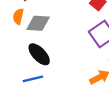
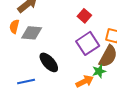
black ellipse: (39, 54) -> (49, 62), moved

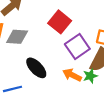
red square: (84, 16) -> (60, 22), moved, size x1.5
orange arrow: (85, 81) -> (72, 75), moved, turned -126

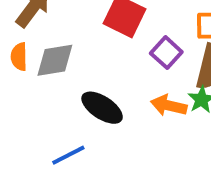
purple square: (77, 46) -> (166, 53), size x0.7

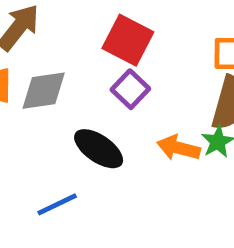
purple square: (166, 53) -> (130, 89), moved

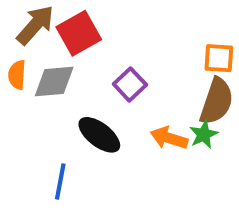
red square: (128, 40) -> (79, 33), moved, turned 30
blue line: (57, 204) -> (60, 181), turned -57

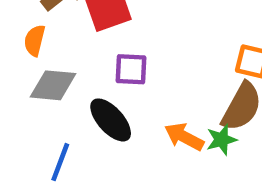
gray diamond: (54, 81) -> (53, 85), moved
purple square: (130, 84) -> (131, 69), moved, turned 36

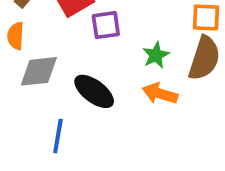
purple square: (131, 69) -> (106, 25), moved
green star: (222, 140) -> (156, 55), moved

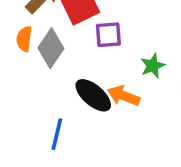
gray diamond: (39, 71) -> (51, 48), moved, turned -54
orange arrow: (160, 94) -> (124, 96), moved

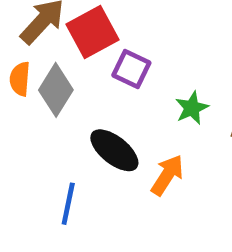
purple square: (108, 35) -> (131, 69), turned 32
orange arrow: (124, 96) -> (167, 175), moved, turned 104

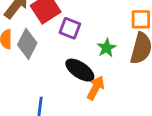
black ellipse: (114, 150) -> (80, 70), moved

